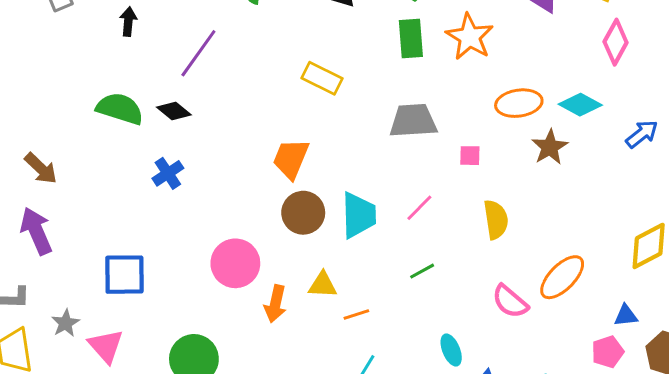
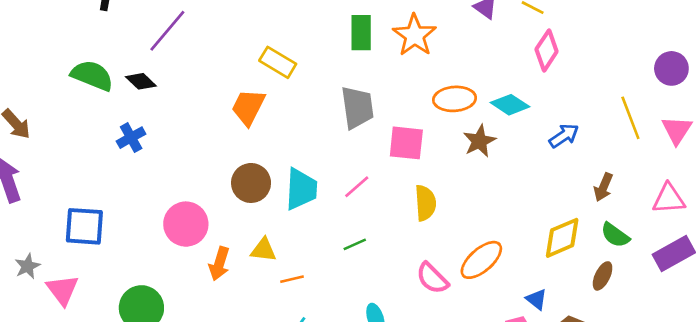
gray trapezoid: (413, 121) -> (357, 107), turned 81
pink square: (470, 156) -> (406, 143), size x1.8
orange trapezoid: (291, 159) -> (248, 107), moved
blue triangle: (626, 316) -> (536, 299), turned 40

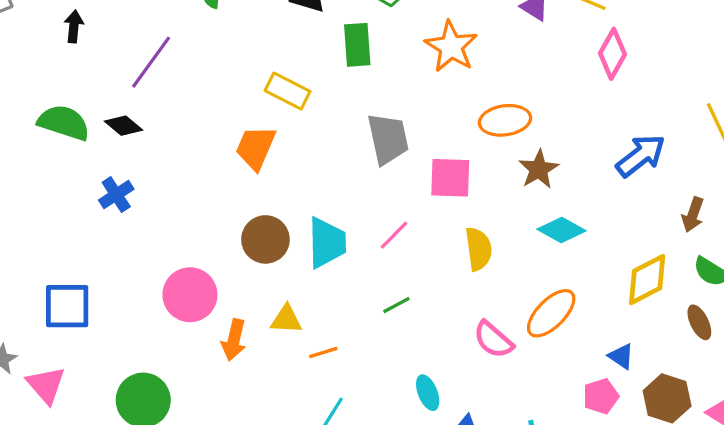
green rectangle: (361, 33) -> (357, 45), moved
cyan diamond: (510, 105) -> (562, 230), moved
blue arrow: (564, 136) -> (641, 156), size x1.4
brown ellipse: (603, 276) -> (699, 322), turned -48

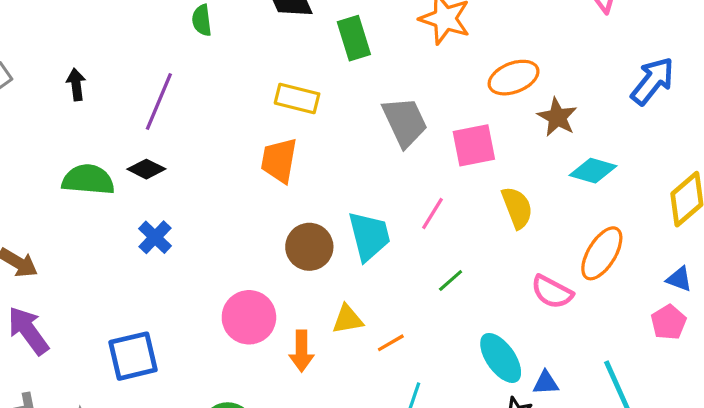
cyan ellipse: (428, 393) -> (501, 358), size x1.5

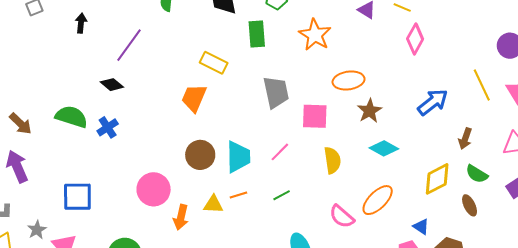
green semicircle: (88, 180) -> (71, 117), moved
orange line: (391, 343) -> (238, 195), moved

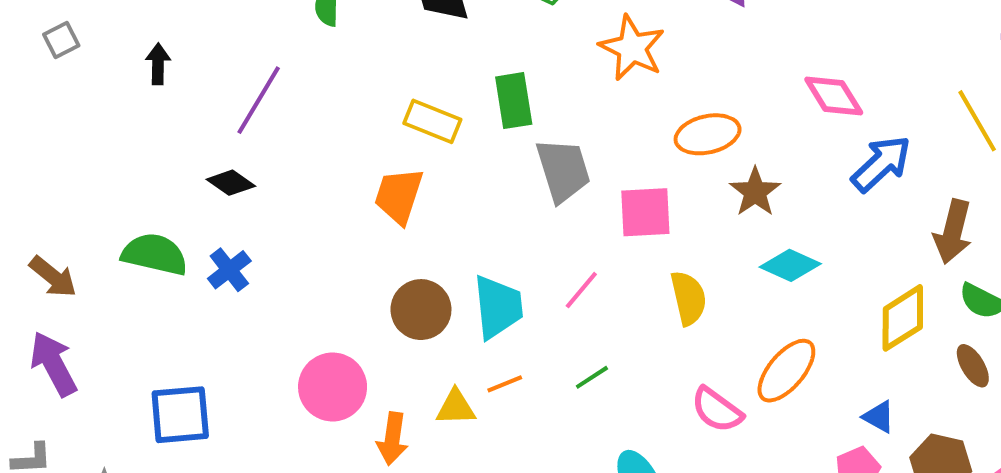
green rectangle: (257, 34) -> (514, 101), moved
pink diamond: (415, 39) -> (834, 96), moved, turned -56
brown arrow: (465, 139) -> (953, 232), size x1.4

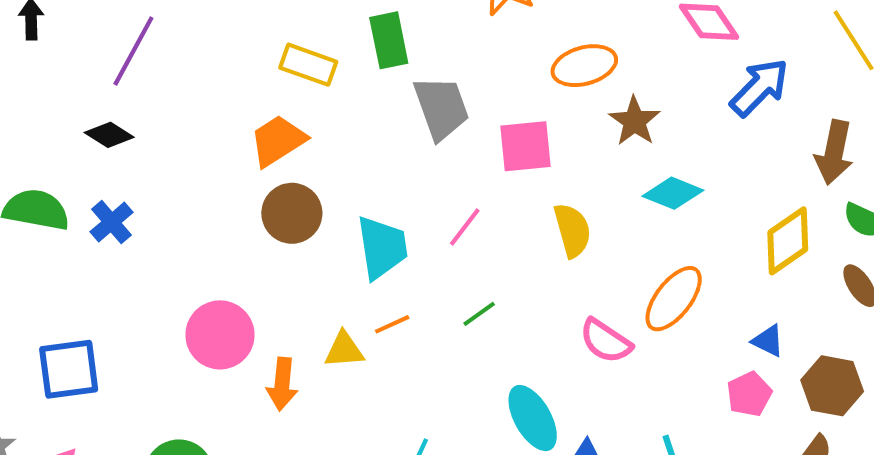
orange trapezoid: (399, 196) -> (278, 141), turned 42
brown circle: (421, 310) -> (292, 213), moved

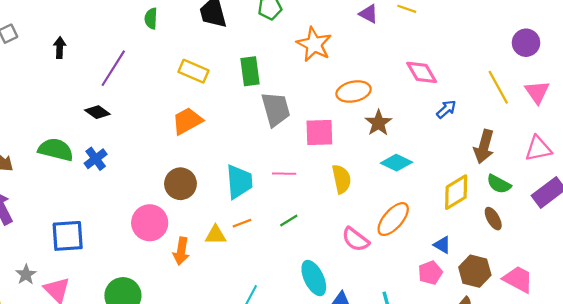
yellow rectangle: (308, 65) -> (194, 71), moved
blue arrow: (759, 87) -> (446, 109), size x0.6
brown circle: (292, 213) -> (180, 184), moved
pink line: (465, 227) -> (284, 174), turned 50

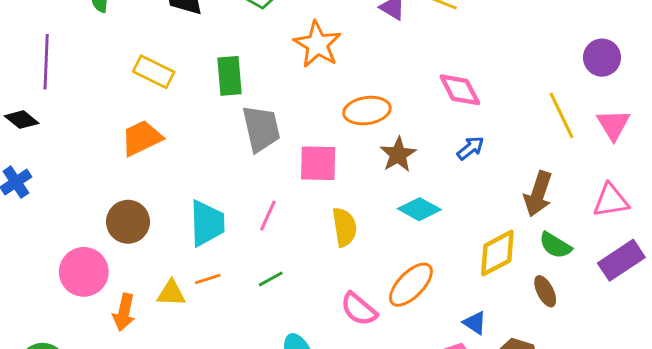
purple line: (113, 68) -> (46, 62), turned -33
blue arrow: (446, 109) -> (471, 148), moved
pink line: (284, 174) -> (268, 216), turned -70

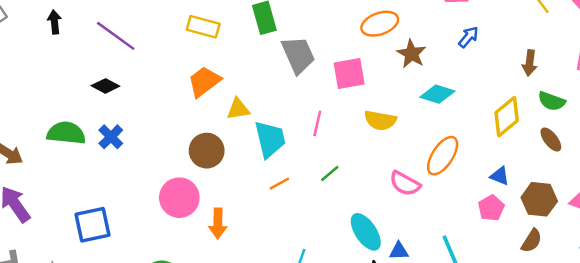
purple line: (46, 62) -> (116, 36), turned -45
brown arrow: (538, 194) -> (530, 63), size x0.7
yellow semicircle: (344, 227) -> (380, 120), turned 120
yellow triangle: (171, 293) -> (238, 109), moved

